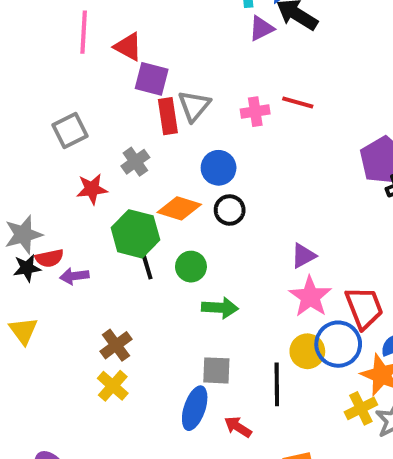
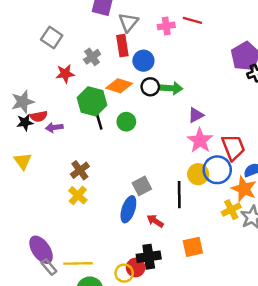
red rectangle: (168, 116) -> (122, 46), moved
gray square: (70, 131) -> (52, 37), turned -30
green arrow: (220, 308) -> (172, 88), moved
gray square: (216, 370) -> (142, 186), turned -30

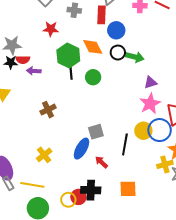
gray cross: (92, 57) -> (74, 10), moved, turned 32
orange diamond: (119, 86) -> (93, 47), turned 35
yellow cross: (78, 195) -> (44, 155), moved

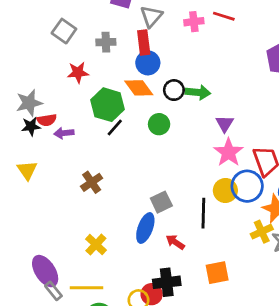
blue circle: (116, 30) -> (148, 63), moved
black line: (71, 73) -> (115, 127), turned 56
green circle: (93, 77) -> (159, 124), moved
purple triangle: (150, 82) -> (225, 124), turned -32

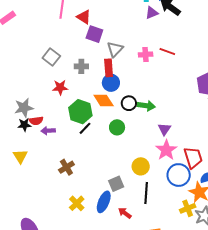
yellow circle: (225, 190) -> (141, 166), moved
yellow cross: (96, 245) -> (77, 203), moved

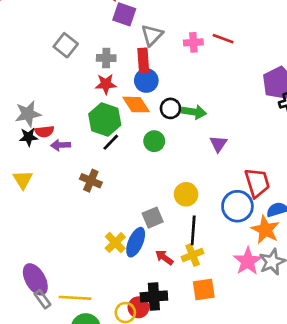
red star: (60, 87) -> (106, 84), moved
pink star: (166, 150) -> (248, 261), moved
brown cross: (66, 167) -> (91, 181), moved, turned -35
yellow cross: (77, 203) -> (115, 243), moved
yellow cross: (188, 208) -> (193, 255), moved

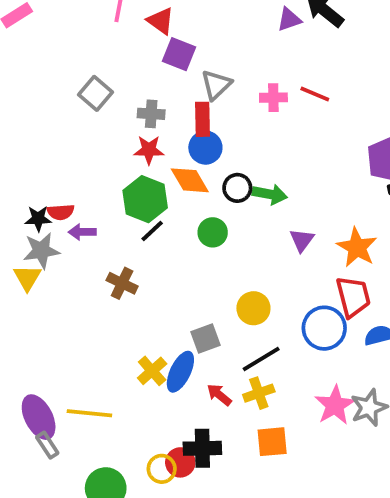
gray star: (28, 114) -> (41, 251), moved
black line: (193, 230) -> (261, 359), turned 52
orange star: (265, 230) -> (357, 247), moved
yellow line: (75, 298) -> (89, 413), moved

